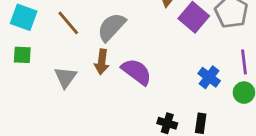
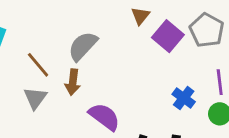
brown line: (68, 23) -> (38, 65), moved
purple semicircle: (137, 72) -> (104, 117), moved

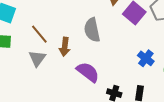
gray semicircle: (83, 46) -> (92, 30), moved, turned -55

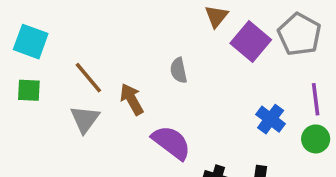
gray semicircle: (92, 30) -> (179, 70), size x0.6
brown arrow: (65, 47) -> (132, 99), turned 144

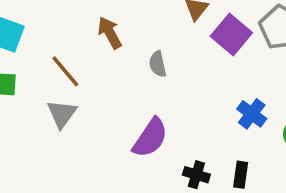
brown arrow: (132, 99) -> (110, 33), moved
purple semicircle: (171, 143) -> (150, 138), turned 87

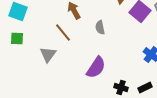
brown line: (65, 71) -> (63, 32), moved
black rectangle: (241, 175) -> (145, 87), turned 56

